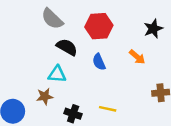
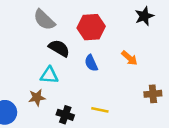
black star: (153, 29) -> (144, 16), moved

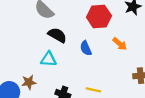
red hexagon: (91, 27) -> (99, 17), moved
brown star: (37, 98) -> (29, 82), moved

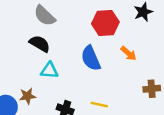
black semicircle: (57, 35) -> (40, 44), moved
blue semicircle: (86, 48) -> (91, 58), size x1.5

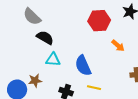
gray semicircle: (45, 16) -> (32, 17), moved
blue semicircle: (91, 58) -> (83, 66), moved

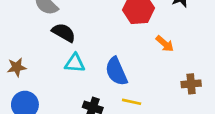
brown star: (35, 81) -> (17, 67), moved

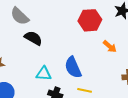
cyan triangle: (75, 63) -> (44, 74), moved

